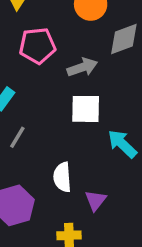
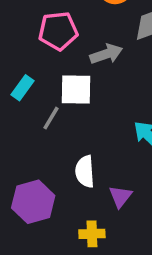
white square: (86, 109) -> (76, 90), moved
gray line: (17, 137) -> (51, 118), moved

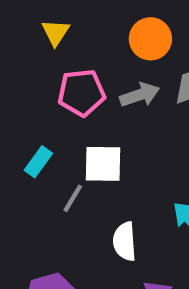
gray arrow: (106, 54) -> (140, 95), moved
white semicircle: (85, 172) -> (125, 241), moved

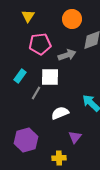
gray arrow: (140, 95) -> (67, 55), moved
white semicircle: (125, 241) -> (60, 113), turned 72

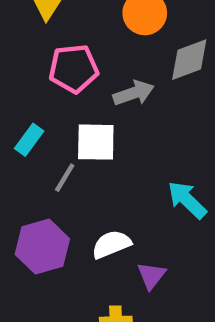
white semicircle: (60, 113) -> (111, 244), moved
purple hexagon: (26, 140) -> (42, 247), moved

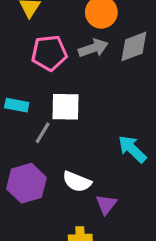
gray arrow: (134, 93) -> (93, 48), moved
cyan rectangle: (29, 140) -> (17, 105), turned 65
white semicircle: (111, 244) -> (77, 182), turned -136

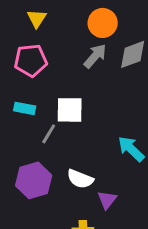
gray arrow: (93, 48) -> (95, 56), turned -30
pink pentagon: (49, 53) -> (31, 60), moved

